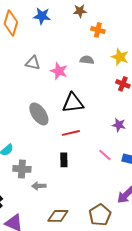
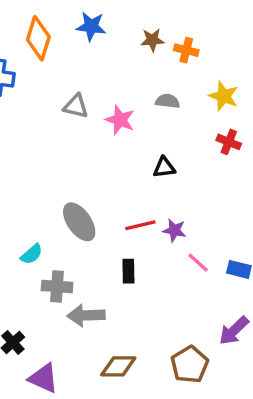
brown star: (80, 11) -> (152, 40), moved
black triangle: (73, 103) -> (164, 167), moved, size x0.6
gray ellipse: (39, 114) -> (79, 222), moved
purple star: (119, 125) -> (174, 230), moved
gray arrow: (39, 186) -> (86, 315), size x1.5

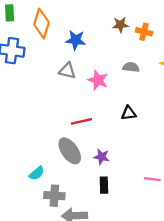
blue star: (91, 26) -> (76, 40), moved
red line: (140, 225) -> (81, 121), moved
purple star: (174, 230) -> (102, 157), moved
pink line: (198, 263) -> (152, 179), turned -35

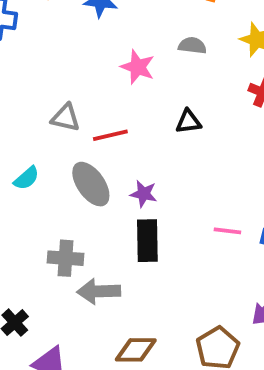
gray triangle: (67, 71) -> (66, 118), moved
cyan semicircle: (37, 173) -> (26, 178), moved
black rectangle: (104, 185) -> (147, 241), size x1.5

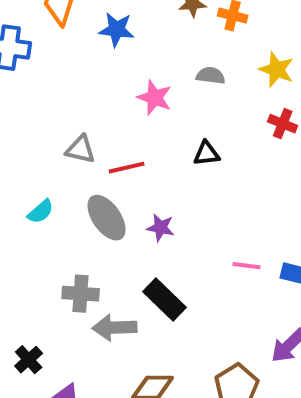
black rectangle: (147, 241) -> (165, 300), moved, turned -45

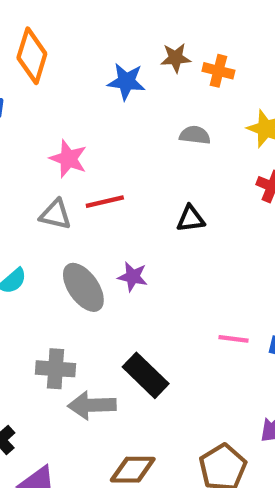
blue star: (117, 30) -> (126, 81), moved
pink star: (155, 98) -> (68, 159), moved
red line: (127, 168) -> (105, 202), moved
purple star: (161, 228) -> (133, 277), moved

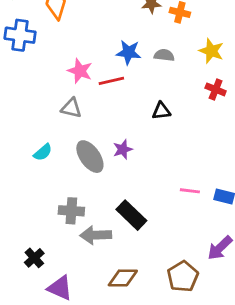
blue star: (126, 81) -> (128, 52), moved
red line: (105, 202) -> (111, 81), moved
purple star: (133, 277) -> (123, 149), turned -30

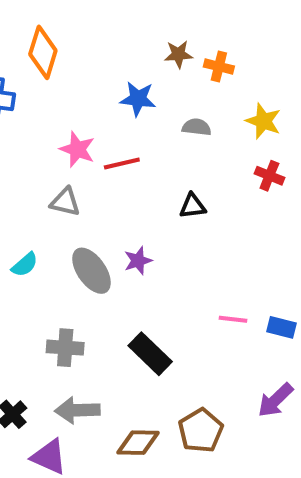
blue star: (128, 52) -> (138, 99), moved
gray arrow: (96, 235) -> (77, 410), moved
brown pentagon: (183, 276) -> (201, 430), moved

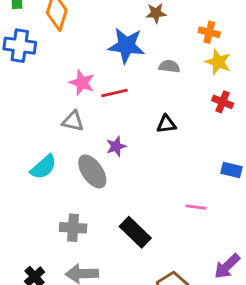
orange cross: (219, 66) -> (209, 32), moved
blue star: (138, 99) -> (126, 46), size x1.4
purple star: (138, 261) -> (116, 146), moved
cyan semicircle: (25, 265) -> (43, 167), size x1.4
blue rectangle: (282, 327) -> (231, 170), moved

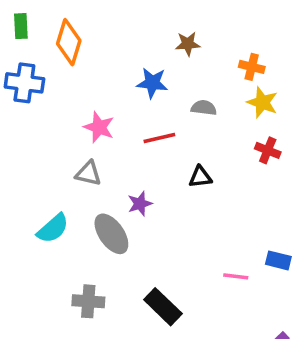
blue star: (126, 46) -> (152, 83), size x0.7
red line: (115, 93) -> (159, 138), moved
blue rectangle: (231, 170) -> (278, 260), moved

